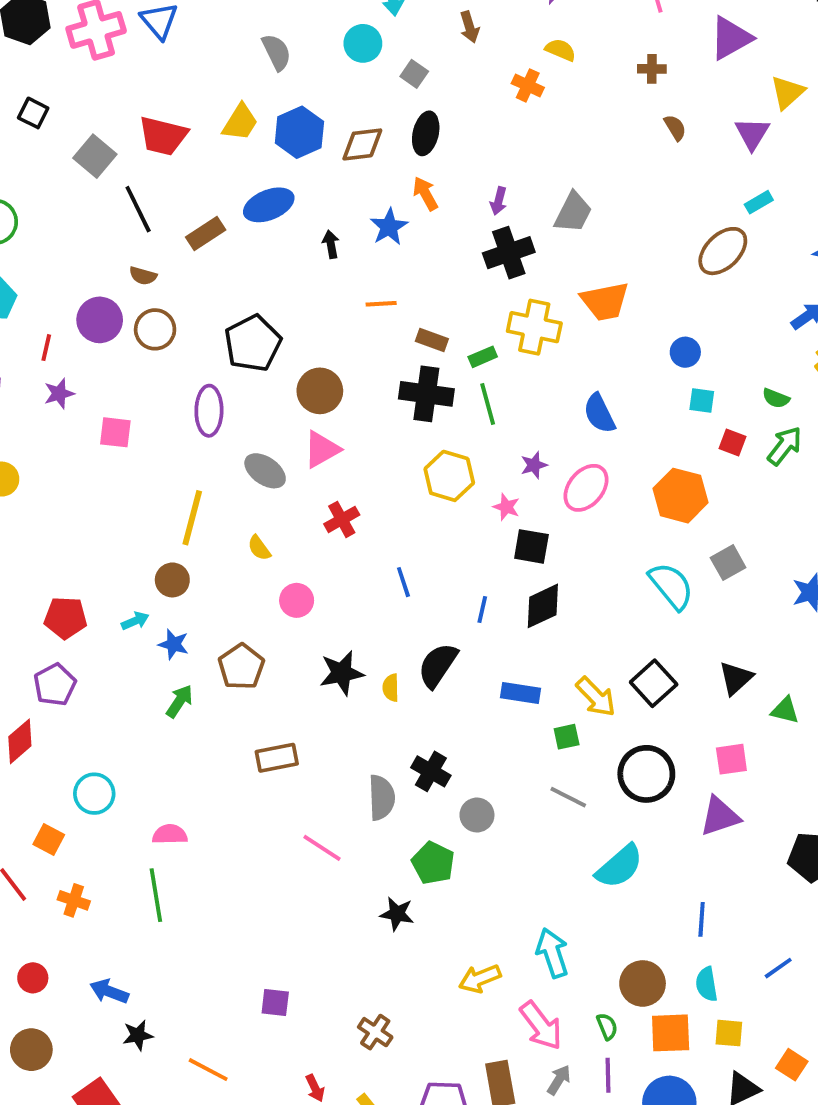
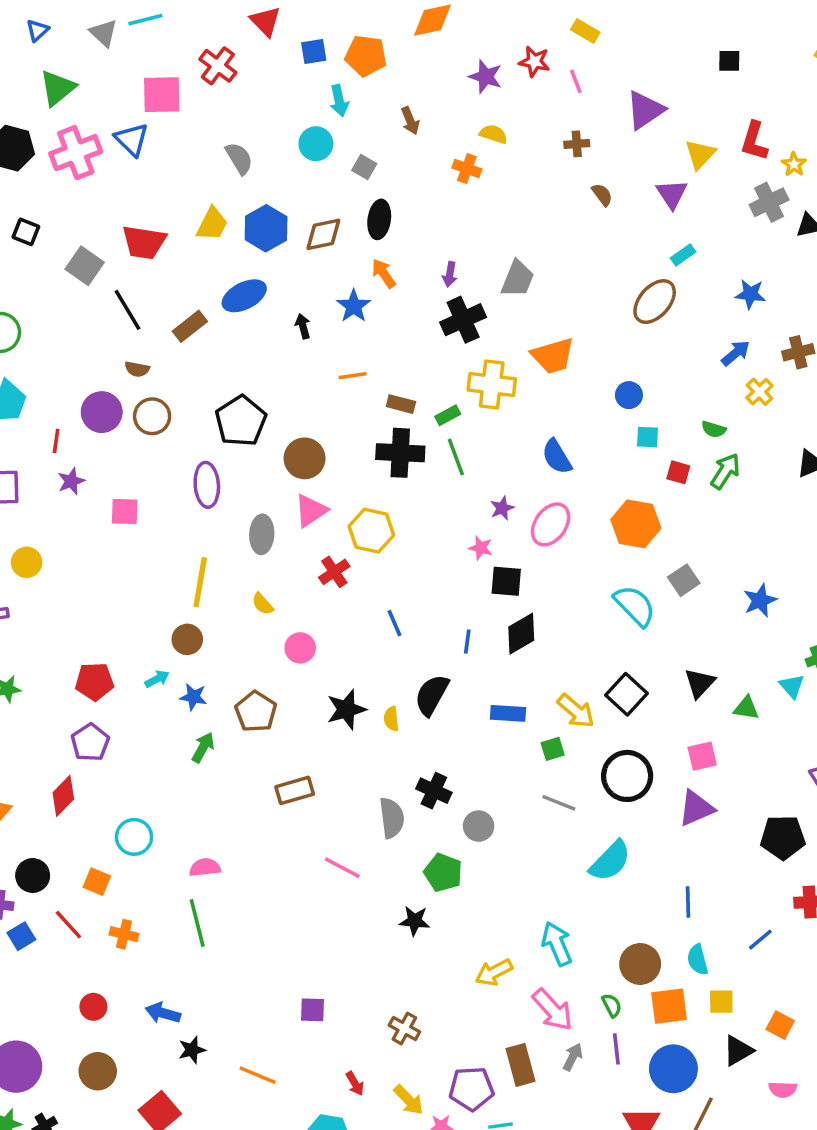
gray ellipse: (265, 471) -> (262, 534), turned 63
yellow hexagon: (449, 476) -> (371, 531), moved

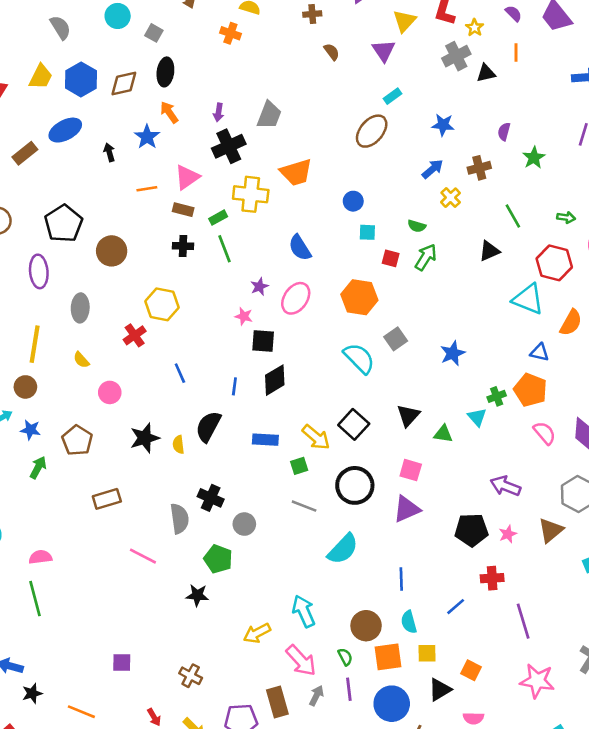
black cross: (400, 453) -> (183, 246), size x0.6
pink triangle: (311, 511) -> (187, 177), moved
pink square: (702, 756) -> (411, 470), turned 30

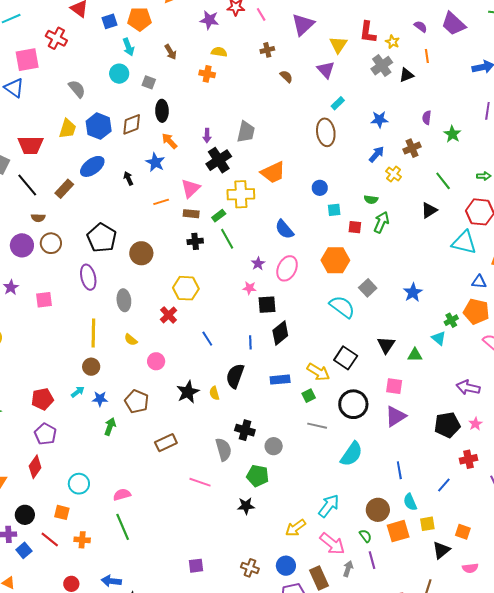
brown ellipse: (372, 131) -> (326, 132), turned -40
cyan arrow: (304, 611) -> (329, 506), turned 70
blue circle: (392, 704) -> (286, 566), moved, size x0.7

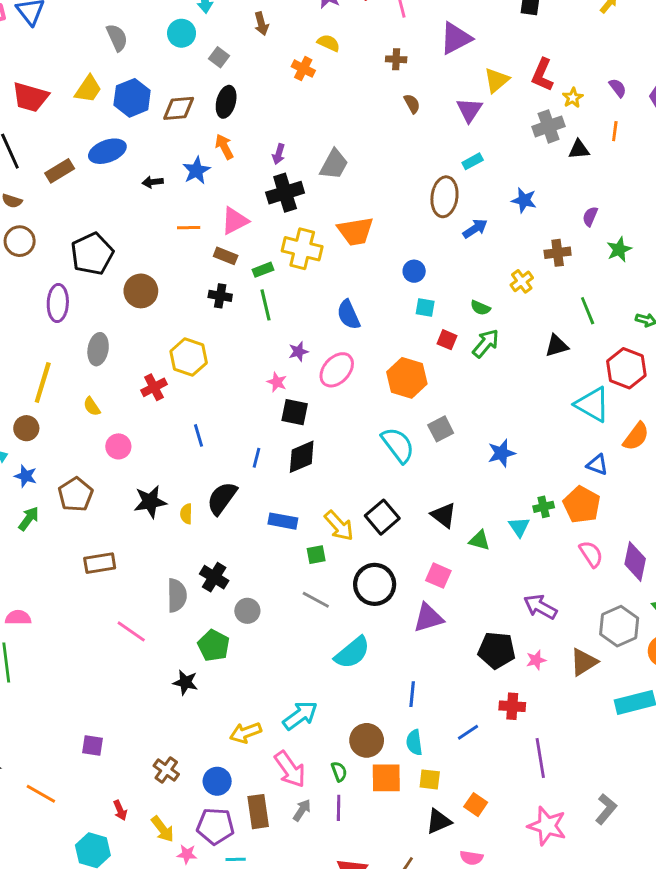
blue arrow: (377, 154) -> (475, 229), moved
black arrow: (128, 178) -> (153, 182), turned -88
black triangle: (386, 345) -> (444, 515), turned -42

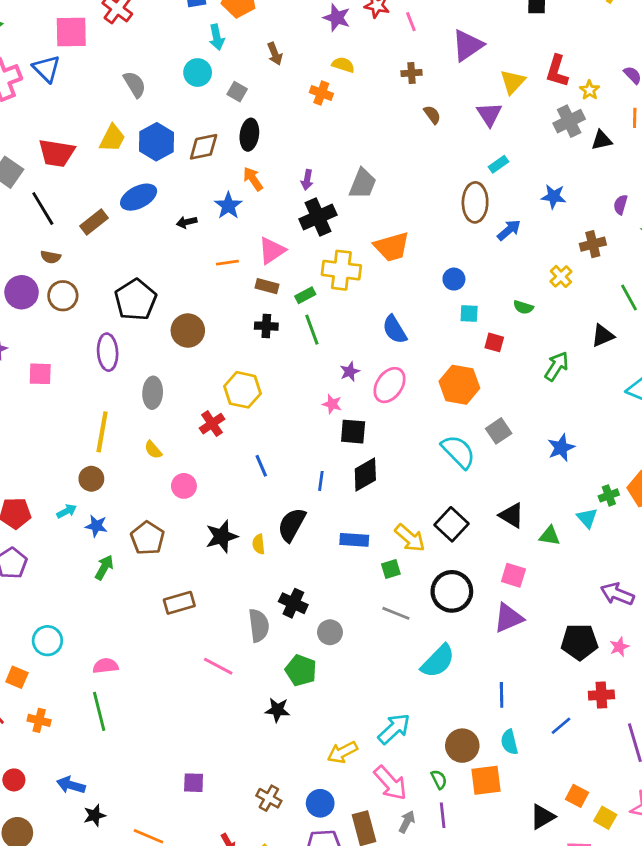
green arrow: (486, 343) -> (557, 366), moved
yellow square: (430, 779) -> (605, 818), moved, turned 30

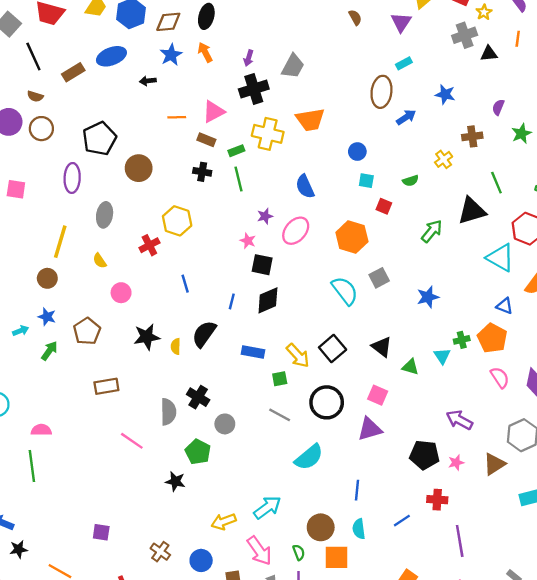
blue star: (228, 206) -> (171, 55), moved
green semicircle: (523, 307) -> (411, 181), turned -42
black triangle: (603, 336) -> (472, 211), size x1.5
cyan arrow: (67, 511) -> (21, 331), moved

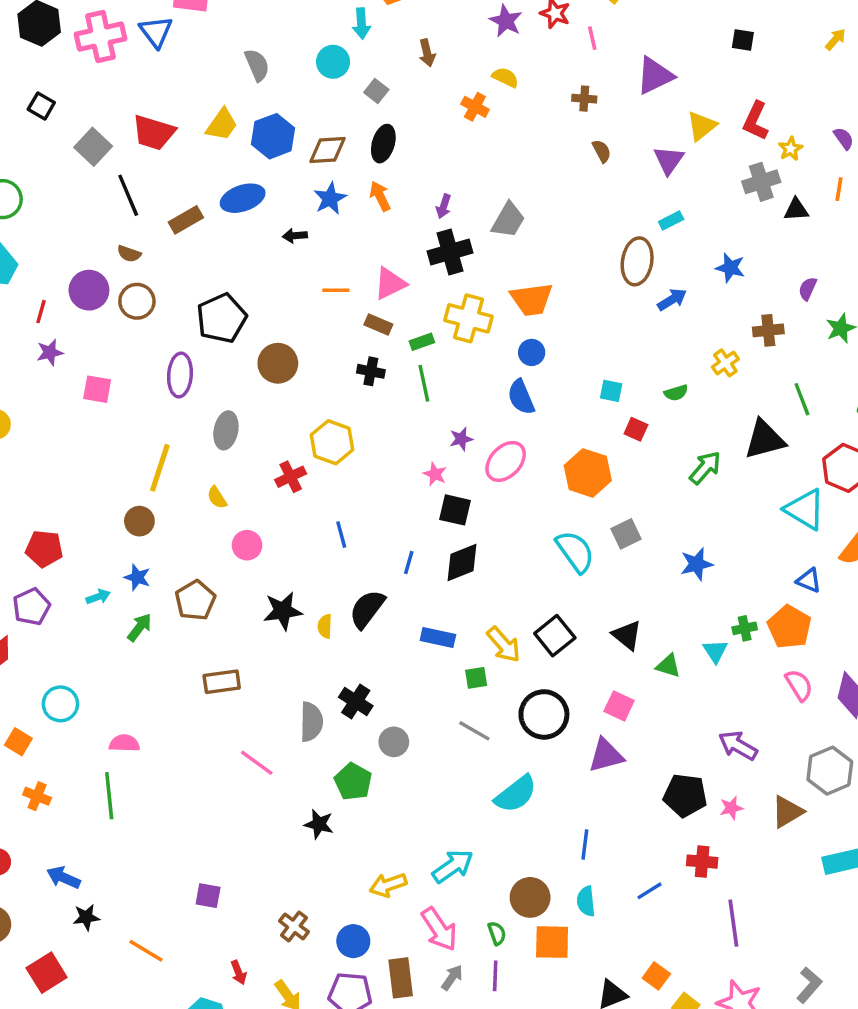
blue circle: (357, 152) -> (532, 352), moved

